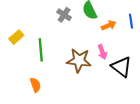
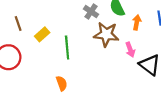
orange arrow: (109, 25) -> (137, 22), turned -56
brown star: (79, 60) -> (106, 34), moved

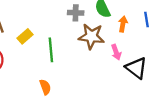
gray cross: (91, 12) -> (76, 13), turned -32

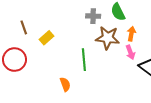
orange arrow: (123, 24) -> (131, 34), moved
green line: (51, 50) -> (84, 60), moved

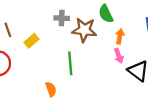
gray cross: (93, 16) -> (62, 18), moved
brown star: (108, 38) -> (84, 30), moved

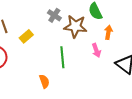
gray cross: (62, 18) -> (54, 15), turned 32
pink arrow: (119, 56) -> (96, 50), moved

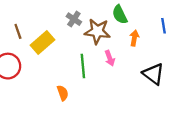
yellow rectangle: (26, 36) -> (43, 43), size x1.5
pink arrow: (96, 50) -> (110, 58), moved

